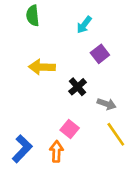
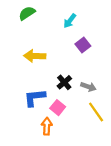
green semicircle: (33, 16) -> (27, 13), turned 63
black cross: (78, 87) -> (64, 82), moved
blue L-shape: (22, 149) -> (35, 98), moved, turned -140

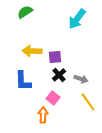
cyan arrow: (70, 21) -> (77, 19), moved, size x1.5
purple square: (83, 45) -> (55, 57), moved, turned 32
blue L-shape: (35, 98) -> (23, 81), moved, turned -85

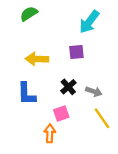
purple square: (55, 57) -> (76, 52), moved
pink square: (53, 98) -> (61, 114), turned 32

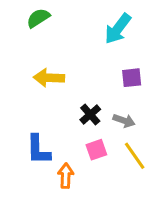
purple square: (76, 52) -> (132, 78), moved
blue L-shape: (26, 94) -> (38, 150), moved
pink square: (61, 114) -> (96, 150), moved

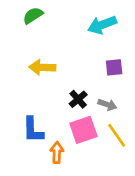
cyan arrow: (118, 29) -> (102, 25), turned 32
pink square: (96, 150) -> (83, 130), size x1.5

